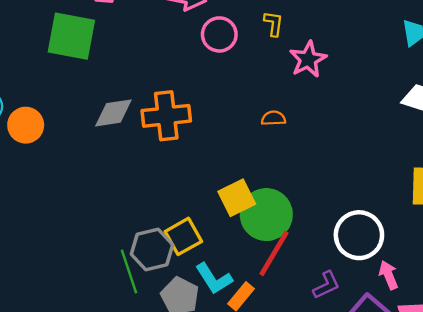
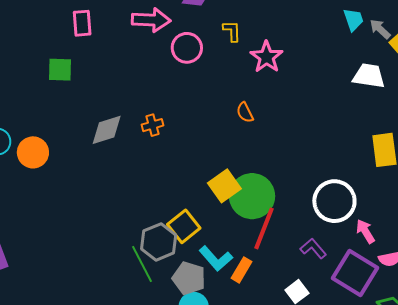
green square: (71, 36) -> (60, 70), size x0.6
orange cross: (166, 116) -> (152, 125), size x0.5
orange semicircle: (273, 118) -> (245, 112), turned -105
purple L-shape: (326, 285) -> (313, 248), turned -96

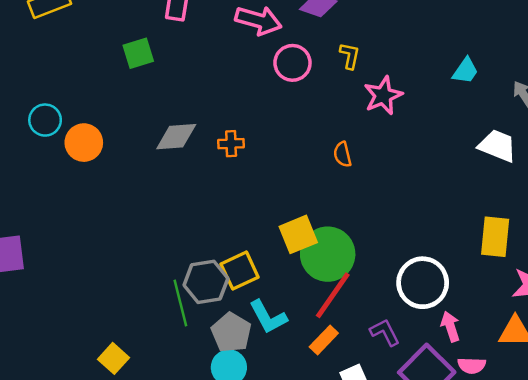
cyan trapezoid: (353, 20) -> (465, 71), moved, turned 40
green square: (60, 70) -> (138, 53), turned -32
orange rectangle: (242, 270) -> (324, 340), moved

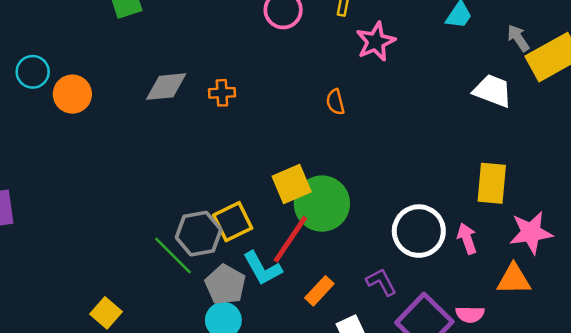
red line: (333, 295) -> (290, 239), moved
green line: (180, 303) -> (173, 256), turned -30
pink arrow: (450, 326) -> (467, 239), moved

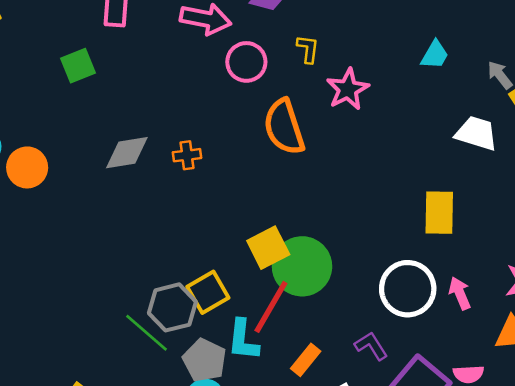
orange semicircle: (335, 102) -> (284, 127), moved, size x2.0
yellow rectangle: (492, 183) -> (439, 213), moved
cyan L-shape: (262, 268) -> (243, 340), turned 39

